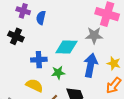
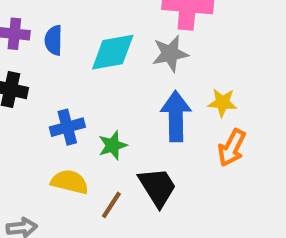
cyan diamond: (66, 47) -> (113, 52), moved

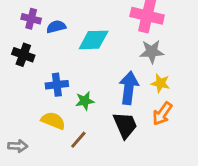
blue semicircle: (54, 40) -> (56, 27), turned 66
gray star: (170, 54) -> (152, 52), moved
black trapezoid: (157, 187) -> (125, 125), moved

